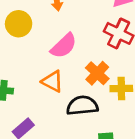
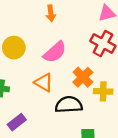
yellow circle: (19, 24) -> (14, 48), moved

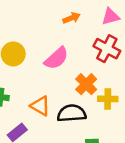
orange arrow: (51, 13) -> (72, 18), moved, turned -105
orange triangle: (44, 83) -> (40, 106), moved

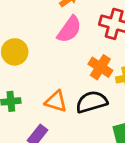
pink semicircle: (56, 58) -> (69, 29), moved

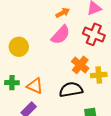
orange triangle: (56, 101) -> (35, 86), moved

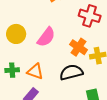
pink semicircle: (61, 35) -> (46, 37), moved

